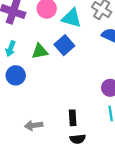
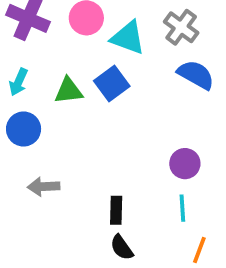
gray arrow: (34, 125) -> (44, 187), moved
black semicircle: (78, 139) -> (122, 247), turned 56

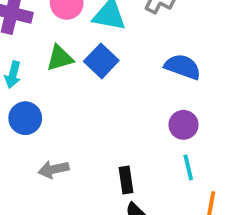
blue semicircle: (196, 75) -> (183, 67), moved
green triangle: (69, 91) -> (60, 58), moved

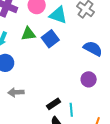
cyan line: (188, 167) -> (71, 110), moved
black rectangle: (126, 180) -> (54, 104), turned 56

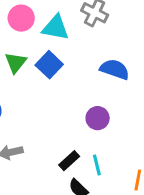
green triangle: (28, 34) -> (16, 62), turned -35
purple circle: (89, 79) -> (98, 118), moved

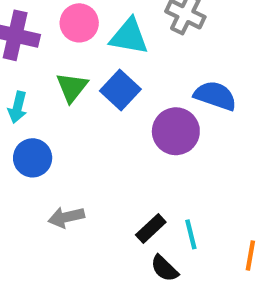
purple circle: (98, 118) -> (176, 131), moved, size x1.4

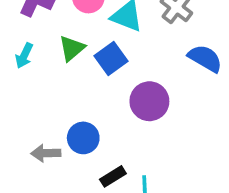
blue semicircle: (215, 96) -> (205, 58), moved
blue circle: (33, 158) -> (83, 138), moved

